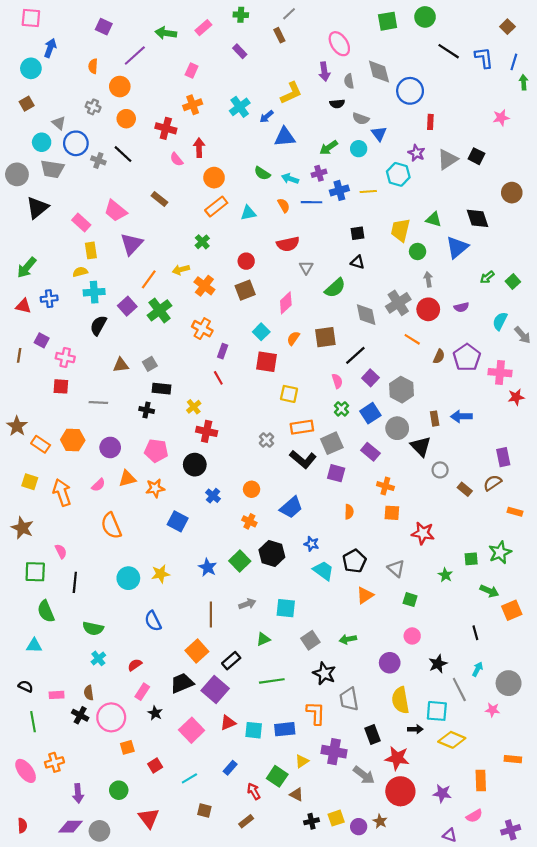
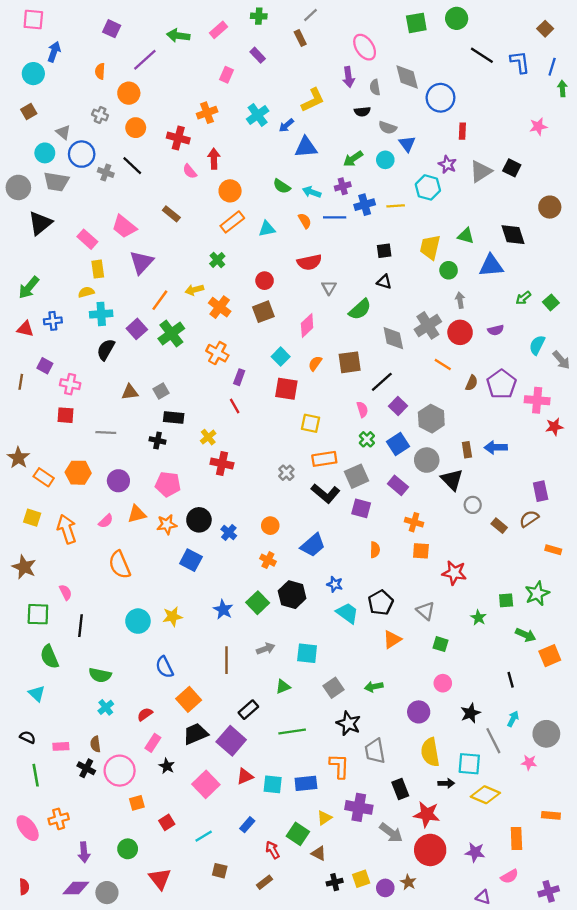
pink rectangle: (192, 70) -> (227, 75), moved
blue triangle: (457, 247) -> (491, 266), turned 35
black circle: (195, 465) -> (199, 520), moved
cyan triangle: (34, 646) -> (37, 694), turned 42
orange square: (197, 651) -> (189, 699), moved

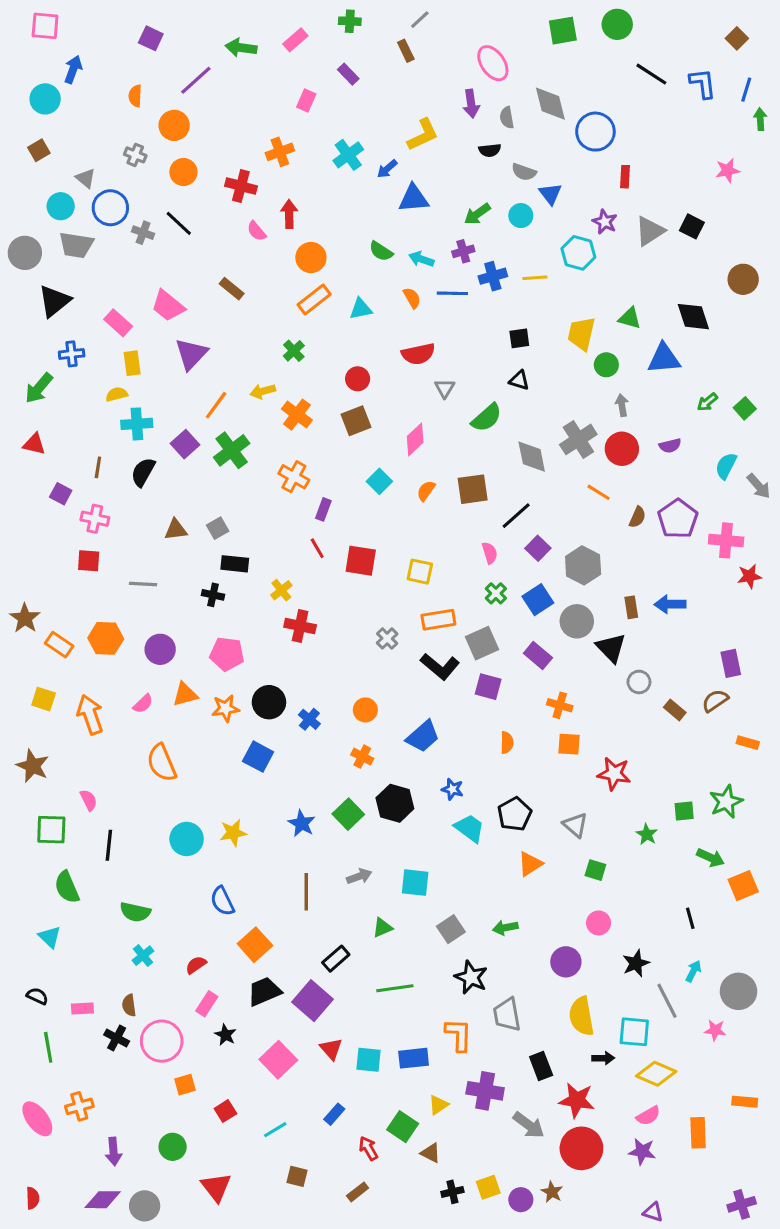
blue cross: (53, 321) -> (72, 354), moved
brown line: (21, 382) -> (98, 467), moved
red square: (286, 389) -> (361, 561), moved
red triangle: (245, 776) -> (331, 1049), turned -48
pink semicircle: (510, 876) -> (648, 1116), moved

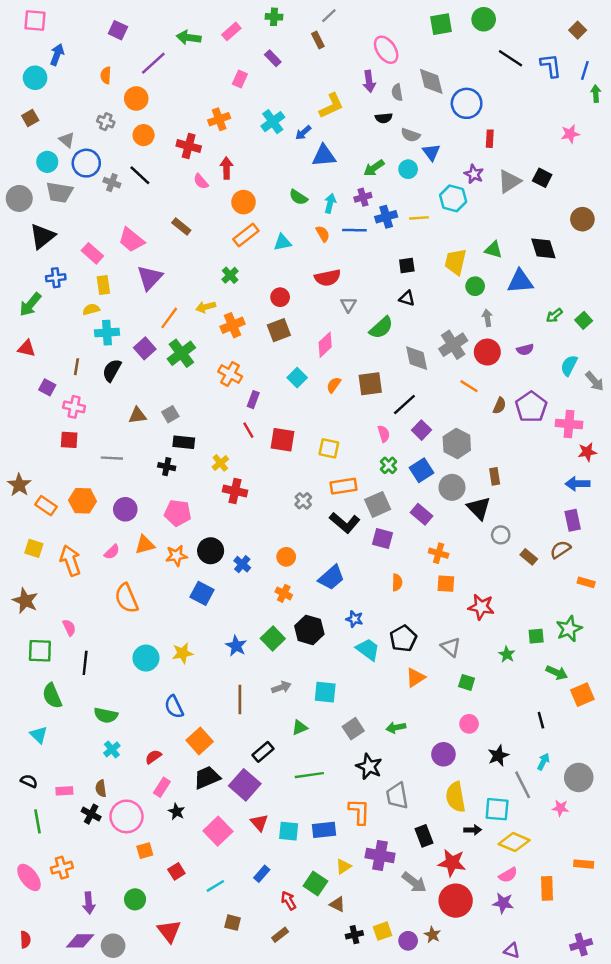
cyan arrow: (421, 259) -> (330, 203), turned 84
orange cross: (297, 415) -> (233, 325), turned 30
blue arrow: (670, 604) -> (578, 484), moved

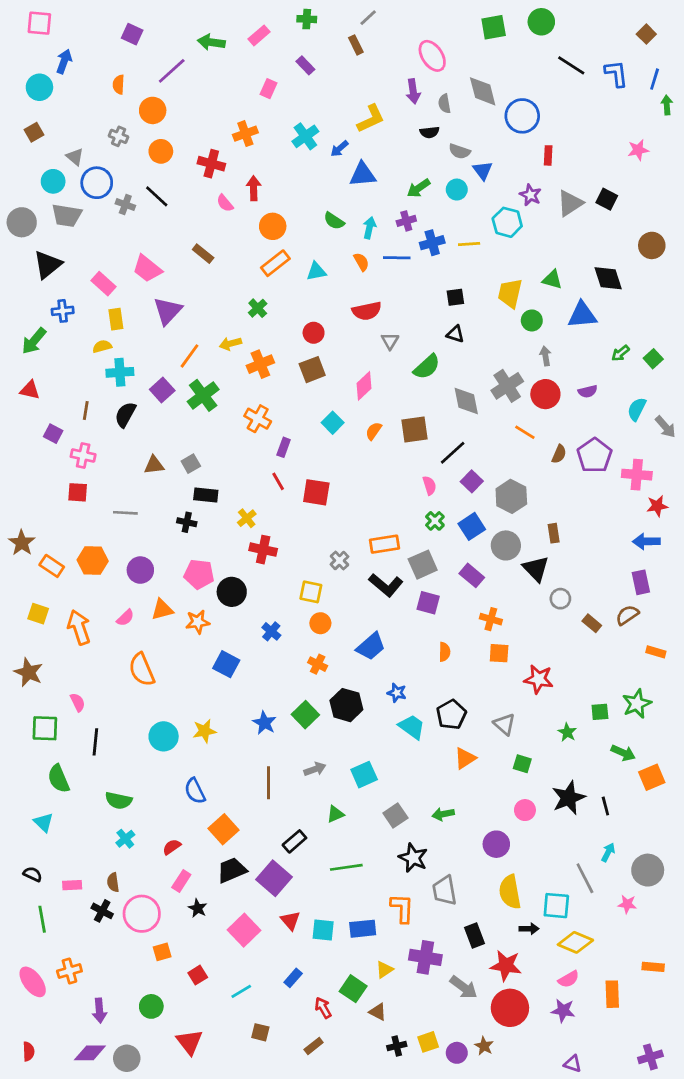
yellow square: (329, 448) -> (311, 592), moved
black circle: (211, 551) -> (232, 592), moved
cyan square: (325, 692) -> (364, 775), turned -30
black star: (498, 756) -> (569, 798), moved, size x1.4

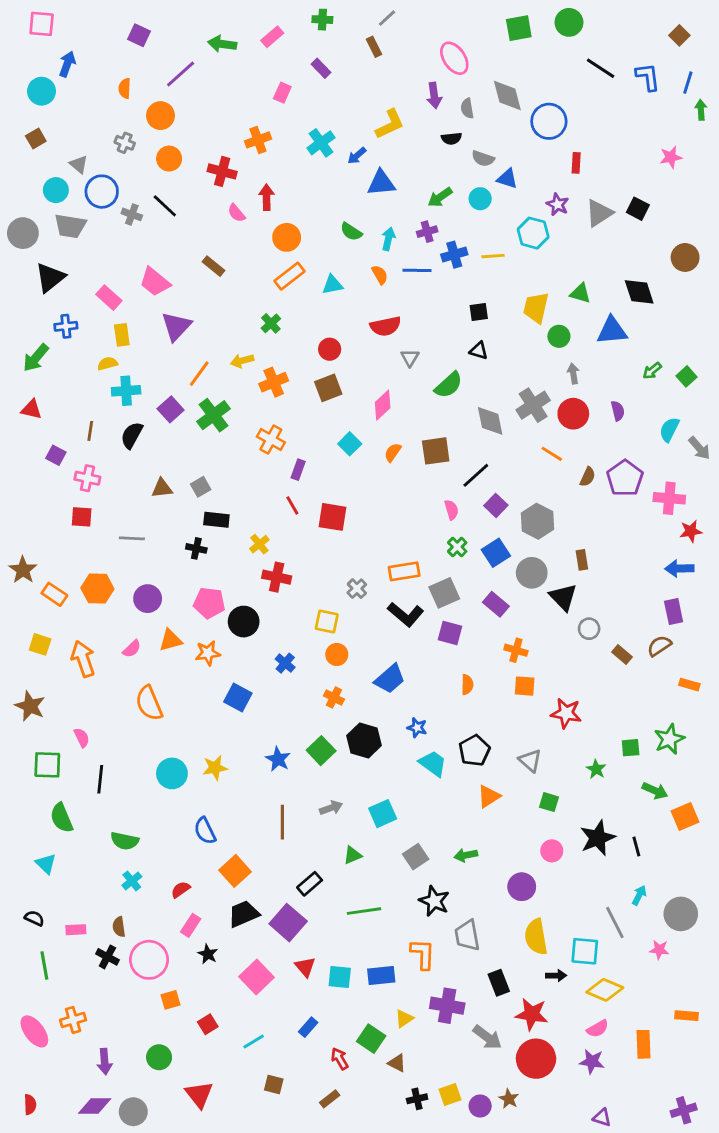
blue triangle: (483, 170) -> (507, 179), turned -35
purple semicircle: (588, 391) -> (618, 411), turned -90

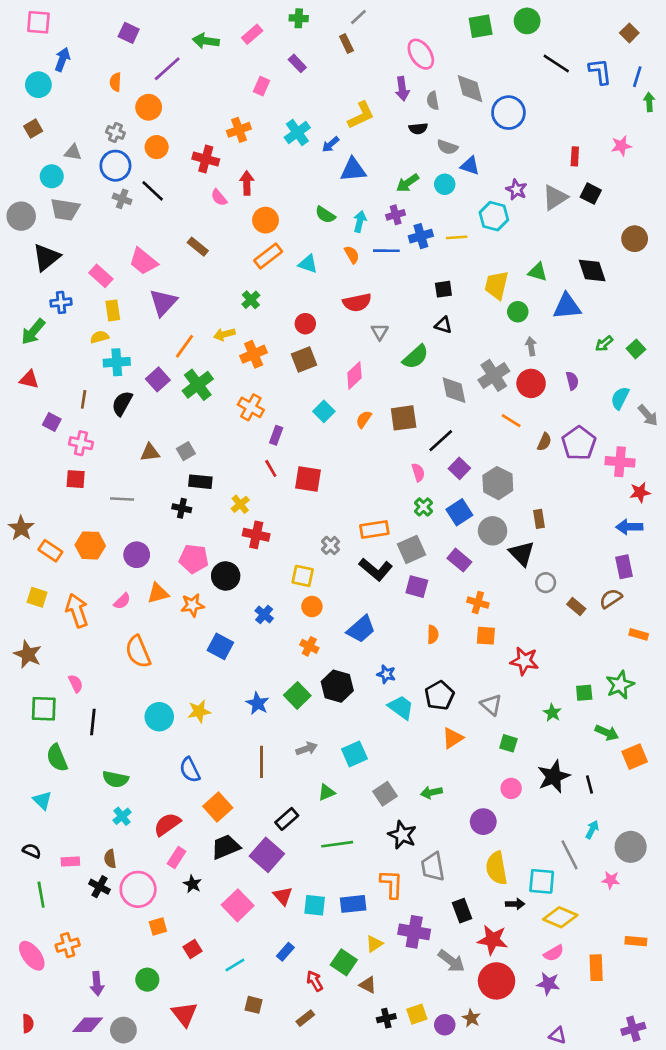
red rectangle: (576, 163) -> (575, 156), moved
gray triangle: (79, 164) -> (73, 152), turned -30
blue circle: (102, 192) -> (115, 166), moved
cyan triangle: (332, 285) -> (308, 264), turned 30
red semicircle: (181, 890) -> (167, 824), size x1.5

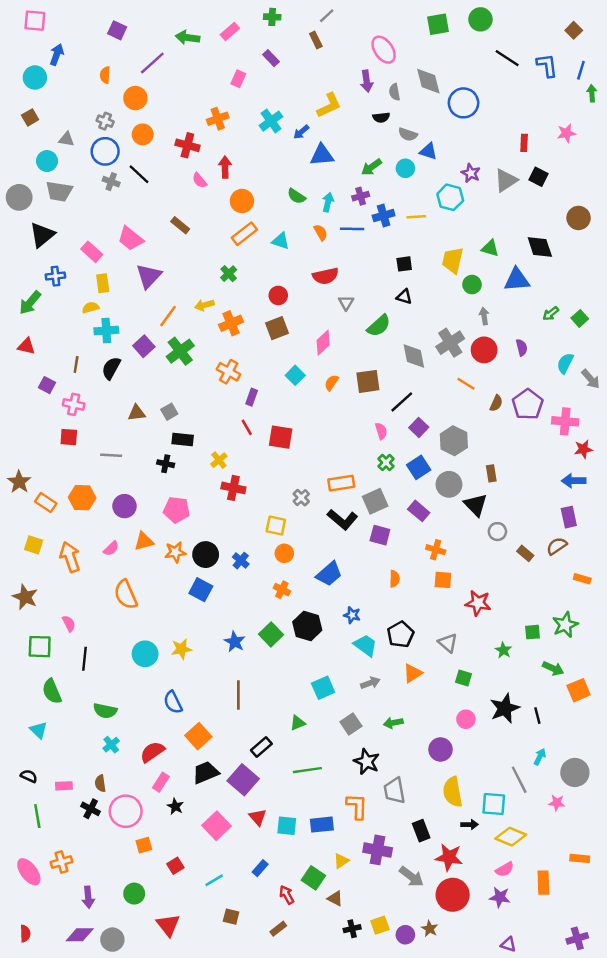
black circle: (226, 576) -> (206, 555), moved
gray arrow: (307, 749) -> (370, 683), moved

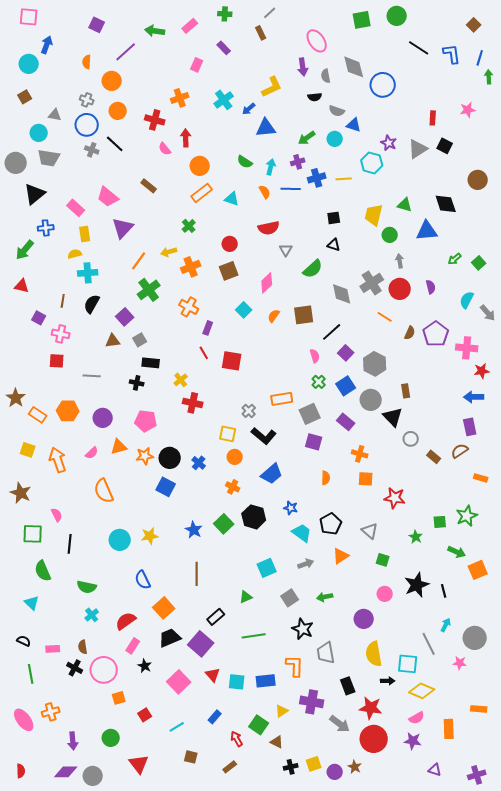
purple square: (144, 346) -> (125, 317), moved
black L-shape: (342, 519) -> (264, 436), moved
purple triangle: (508, 944) -> (435, 770), moved

